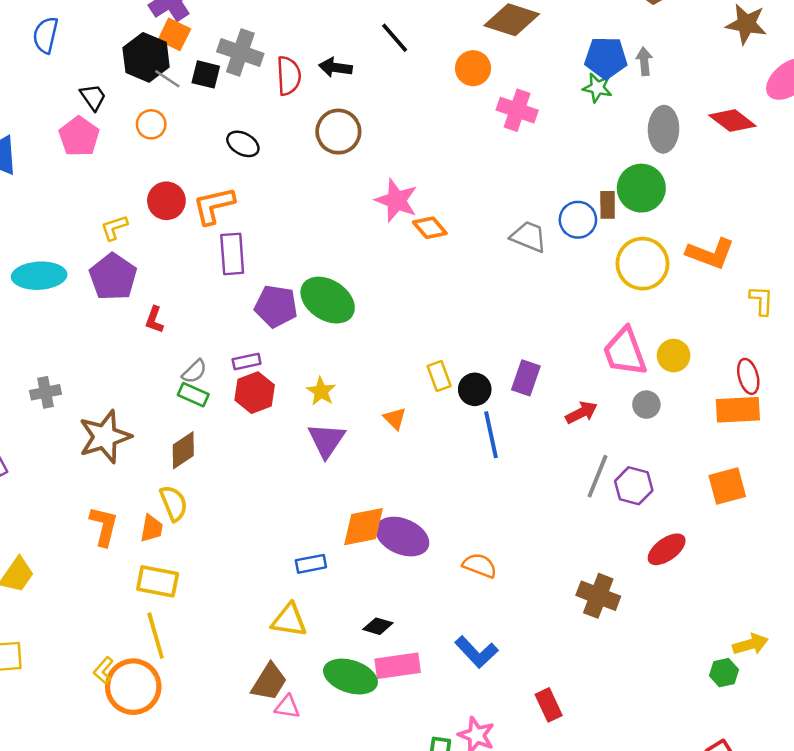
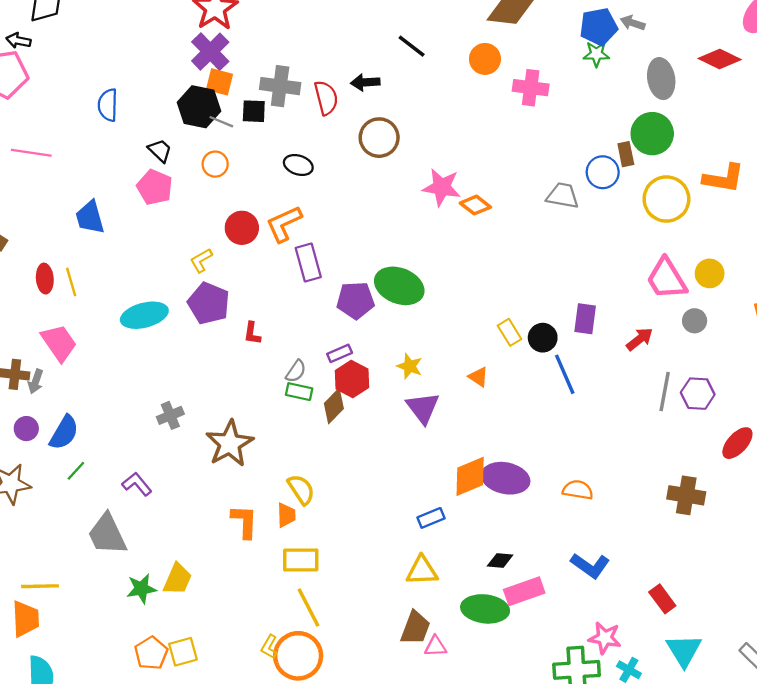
gray arrow: (644, 61) -> (633, 23), turned -55
brown diamond: (183, 450) -> (334, 406), moved

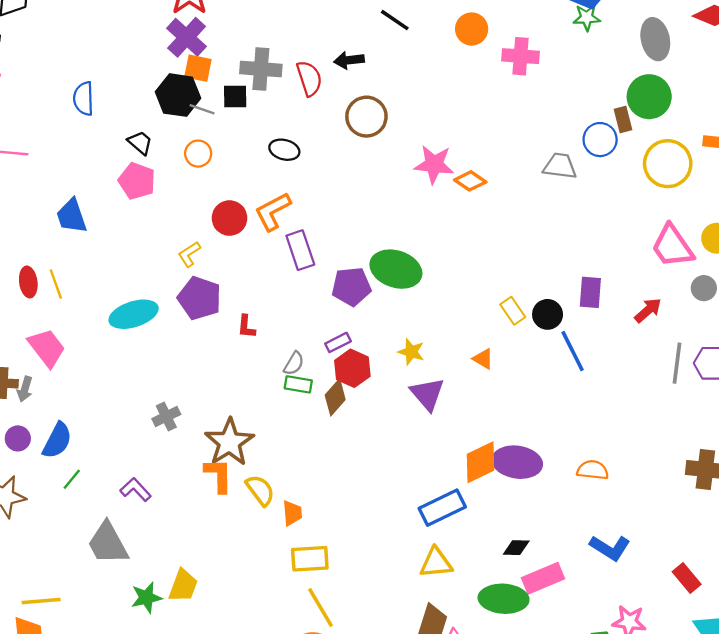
yellow semicircle: (301, 489) -> (260, 490), moved
blue rectangle: (431, 518) -> (442, 508), size x1.6
orange L-shape: (244, 521) -> (218, 475), moved

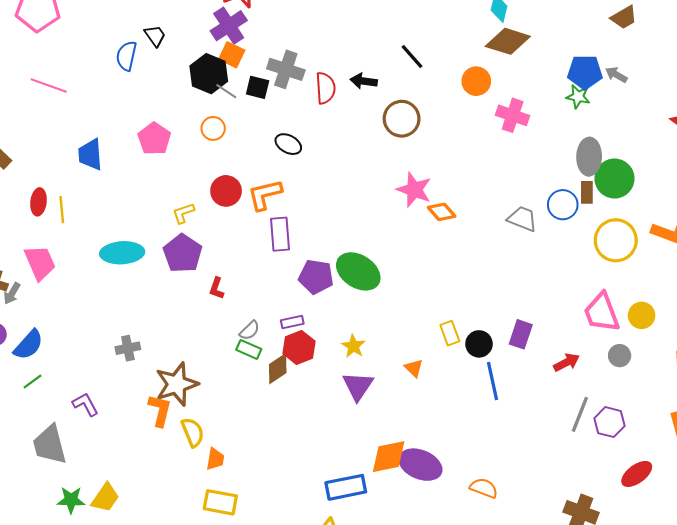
gray ellipse: (655, 39) -> (589, 157), moved
brown circle: (366, 117) -> (402, 119), moved
black trapezoid: (140, 143) -> (155, 36), moved

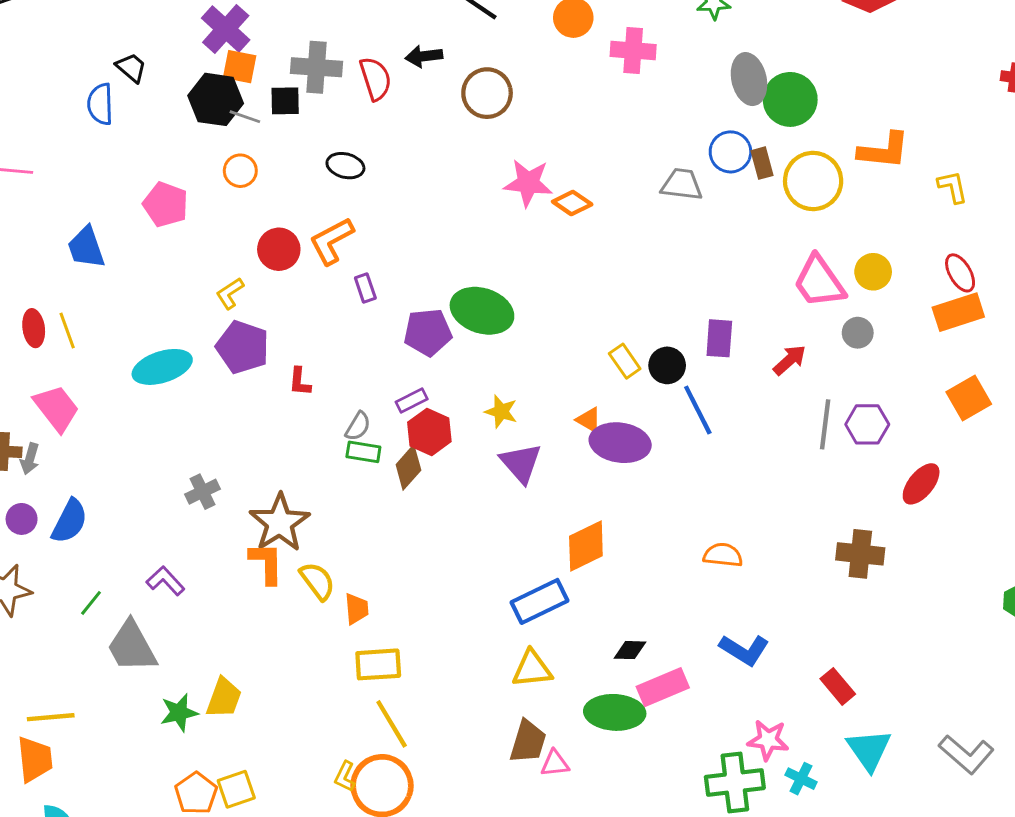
brown rectangle: (587, 192) -> (762, 163), moved
purple rectangle: (280, 234) -> (365, 288), size x0.6
green line: (33, 382) -> (91, 603), moved
purple ellipse: (420, 465) -> (620, 443), moved

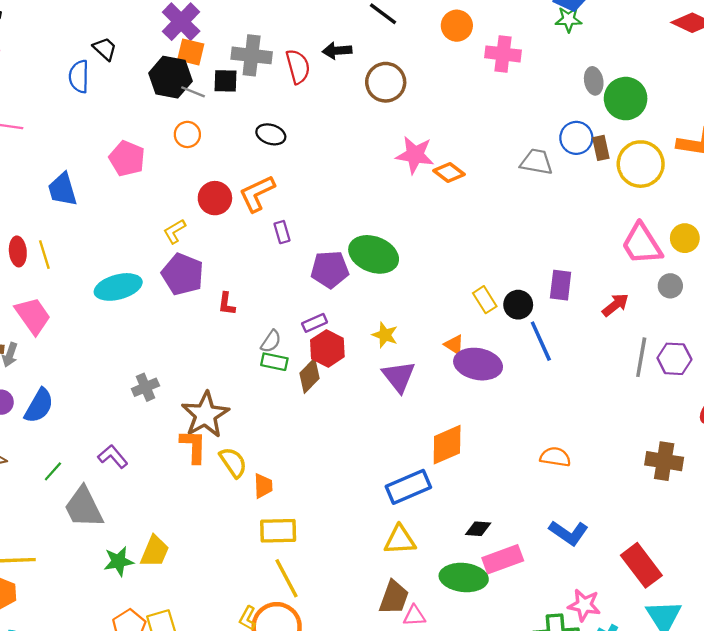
gray ellipse: (749, 79) -> (594, 81), size x0.7
red rectangle: (838, 686) -> (641, 565), size x1.5

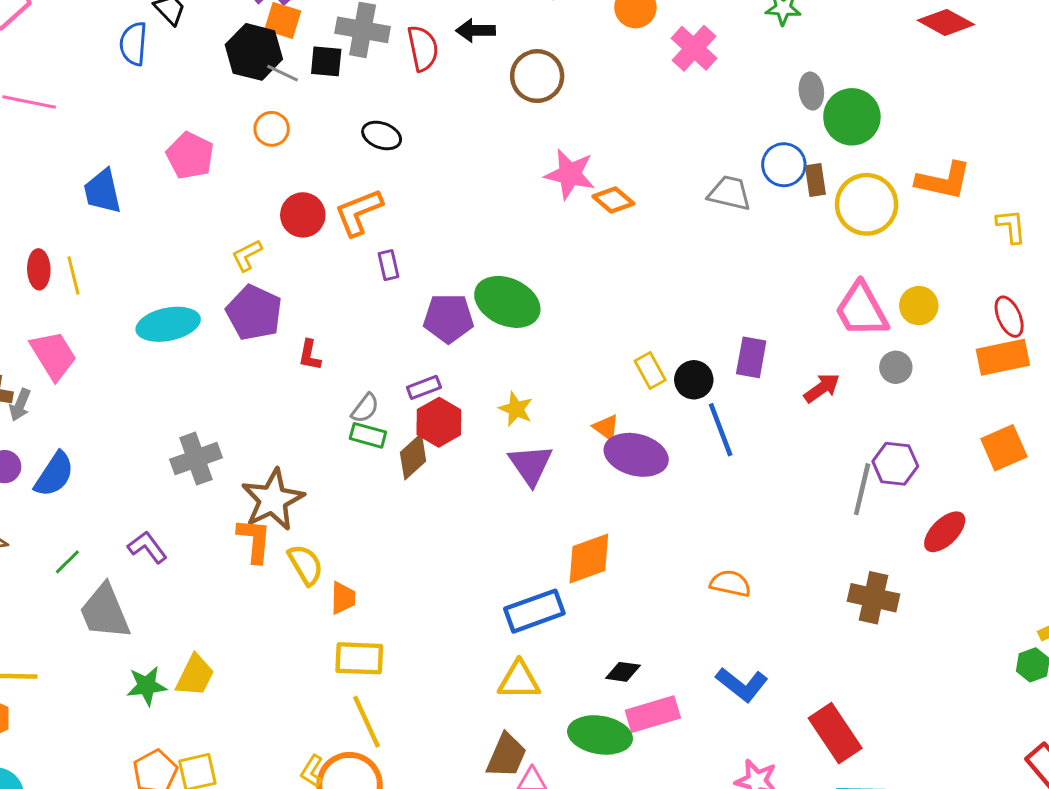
pink cross: (503, 54) -> (694, 48), turned 32
gray line: (641, 357) -> (862, 489), moved
gray cross: (145, 387) -> (196, 459), size x1.4

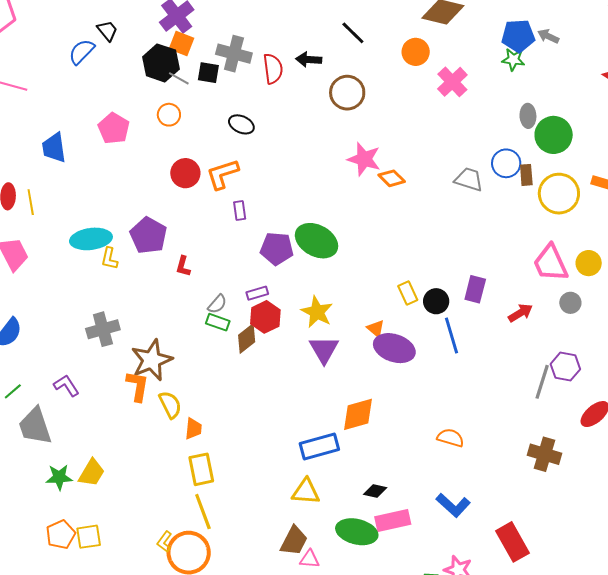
blue semicircle: (133, 44) -> (82, 52), turned 36
yellow L-shape: (247, 255) -> (109, 258), moved, turned -55
yellow star: (516, 409) -> (317, 312), size x1.4
yellow rectangle: (359, 658) -> (201, 469), turned 72

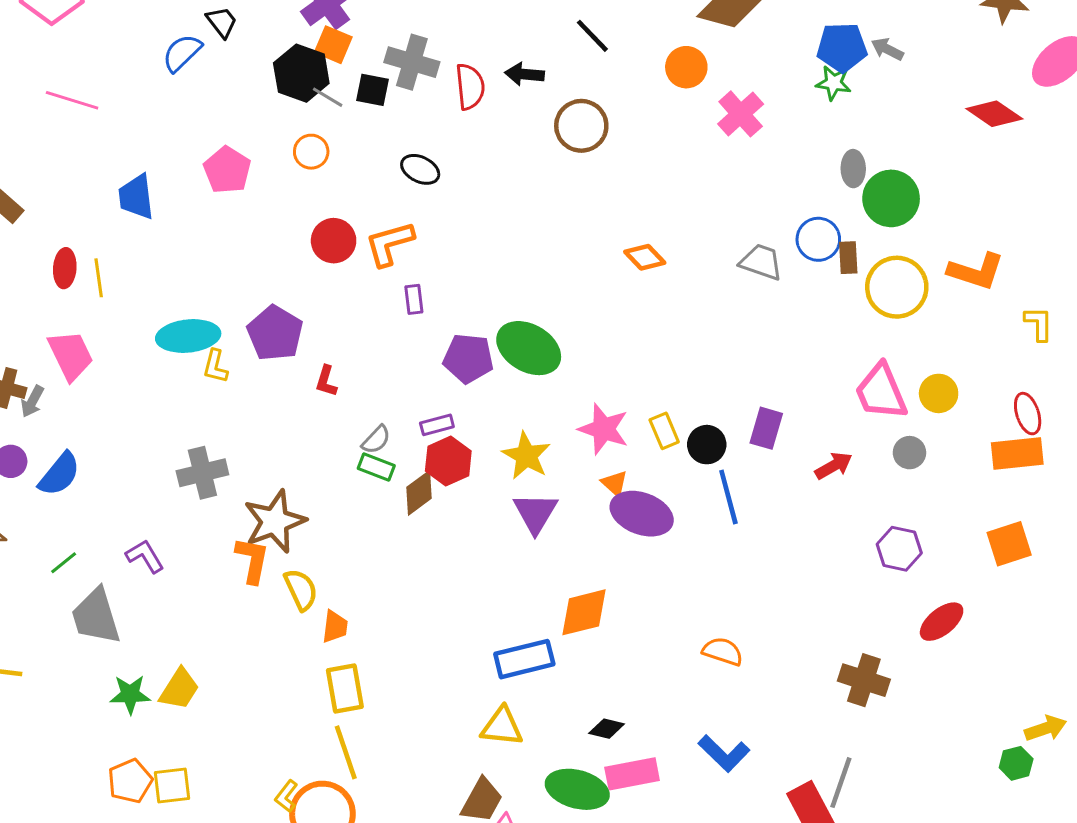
pink star: (364, 159) -> (604, 429), moved
gray line: (542, 382) -> (841, 783), moved

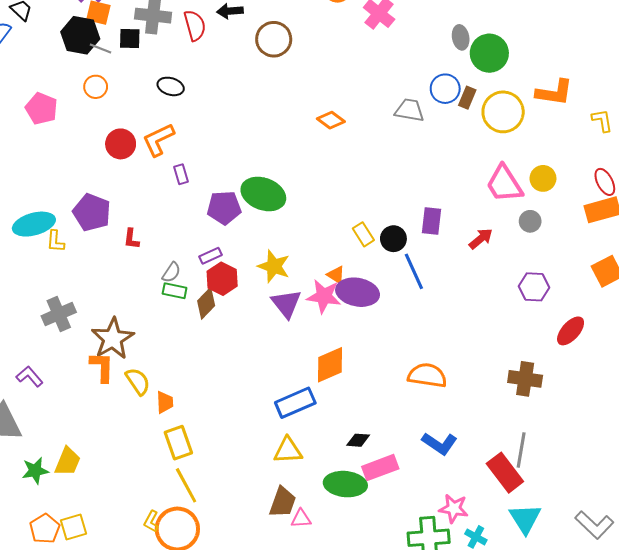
brown rectangle: (848, 258) -> (467, 98), turned 35
pink star: (604, 429) -> (324, 296), moved
orange semicircle: (723, 651) -> (427, 375), size x1.4

